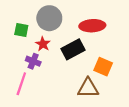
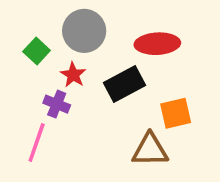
green square: (21, 30) -> (37, 51), turned 32
orange square: (103, 67) -> (176, 113), turned -36

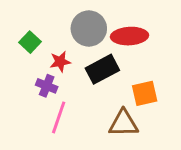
gray circle: (84, 31) -> (89, 28), moved
red star: (73, 75) -> (60, 62), turned 30
pink line: (37, 143) -> (59, 117), moved

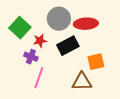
green square: (30, 42) -> (20, 28), size x1.5

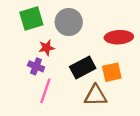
red ellipse: (86, 24) -> (119, 37), moved
green square: (20, 28) -> (31, 19), moved, turned 30
black rectangle: (68, 46) -> (83, 68), moved

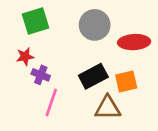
gray circle: (69, 22) -> (95, 25), moved
red star: (47, 48) -> (25, 56), moved

